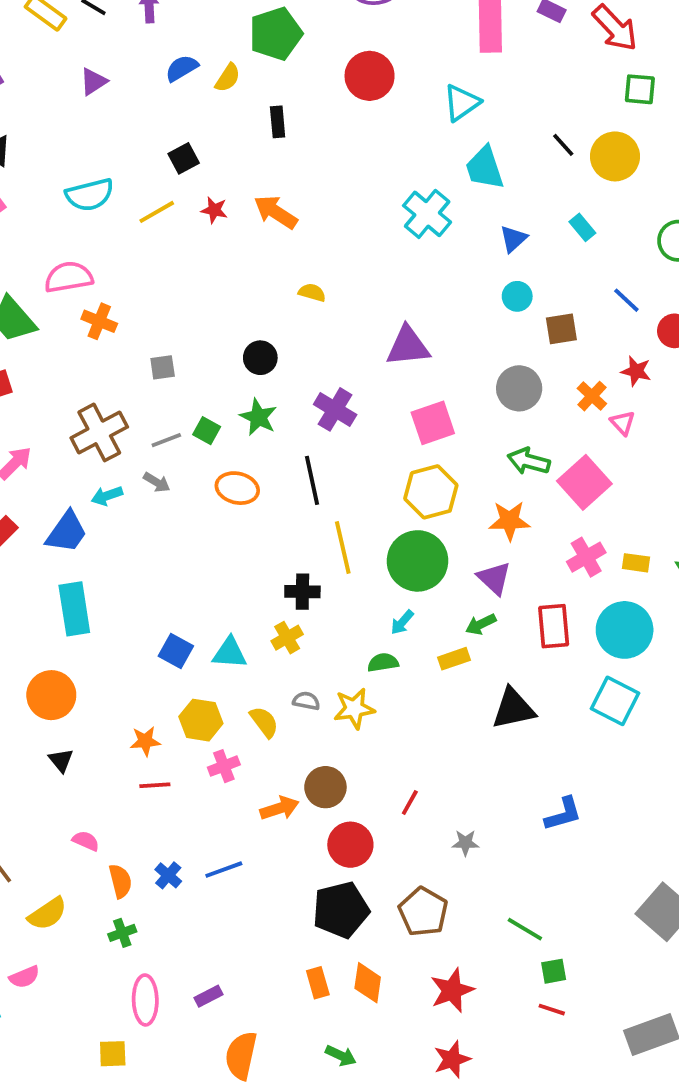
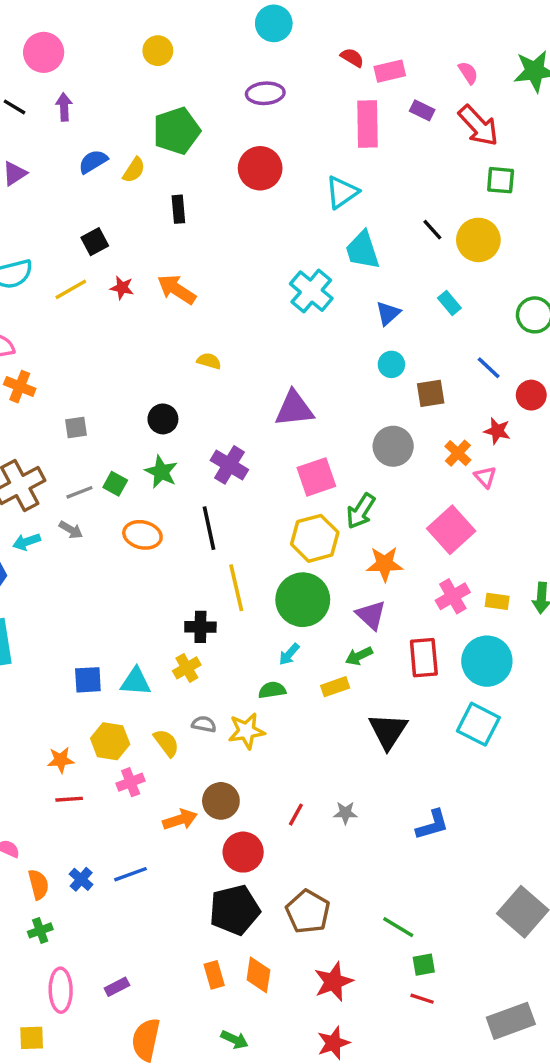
green arrow: (529, 461) -> (361, 511), moved, turned -72
blue square: (176, 651) -> (88, 680), turned -32
black triangle: (513, 709) -> (388, 731), turned -45
gray star: (465, 843) -> (345, 813), moved

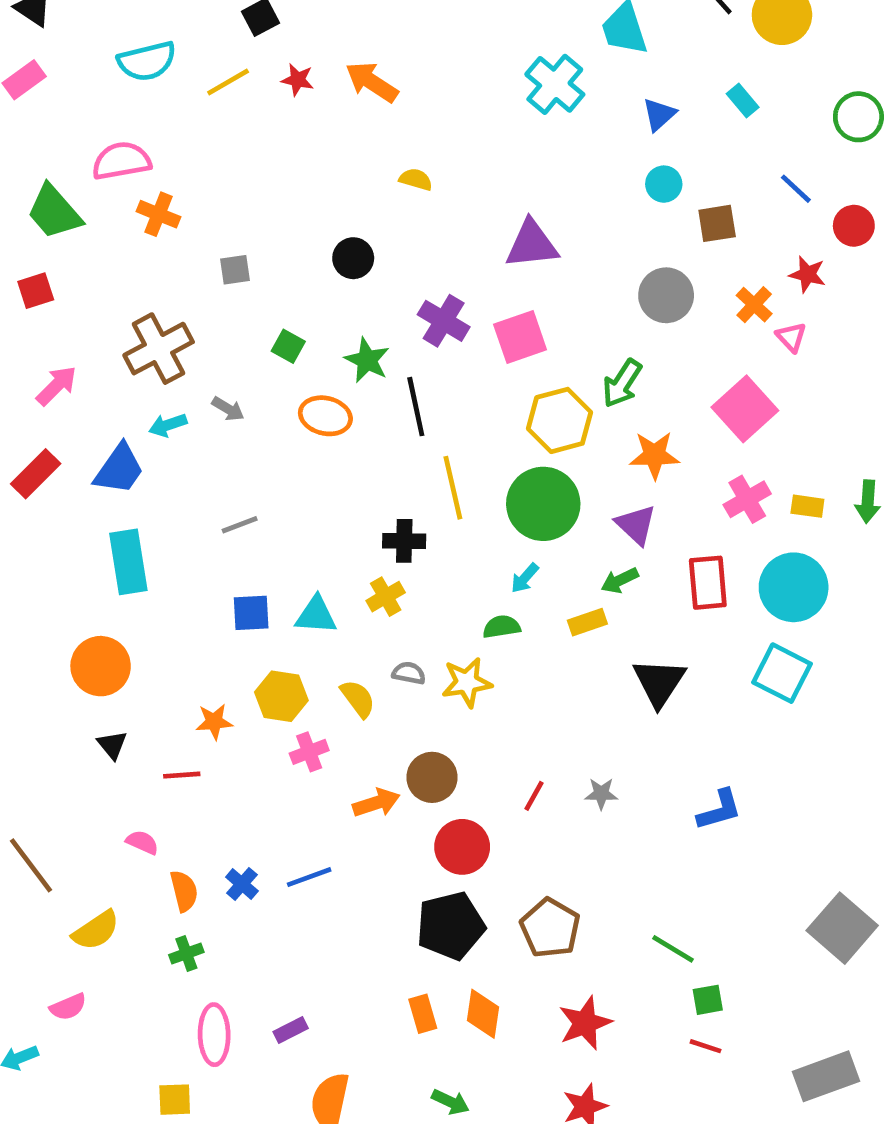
green star: (161, 472) -> (367, 360), moved
pink square: (316, 477) -> (520, 337), moved
gray line: (79, 492) -> (240, 525), moved
red line: (69, 799) -> (182, 775), moved

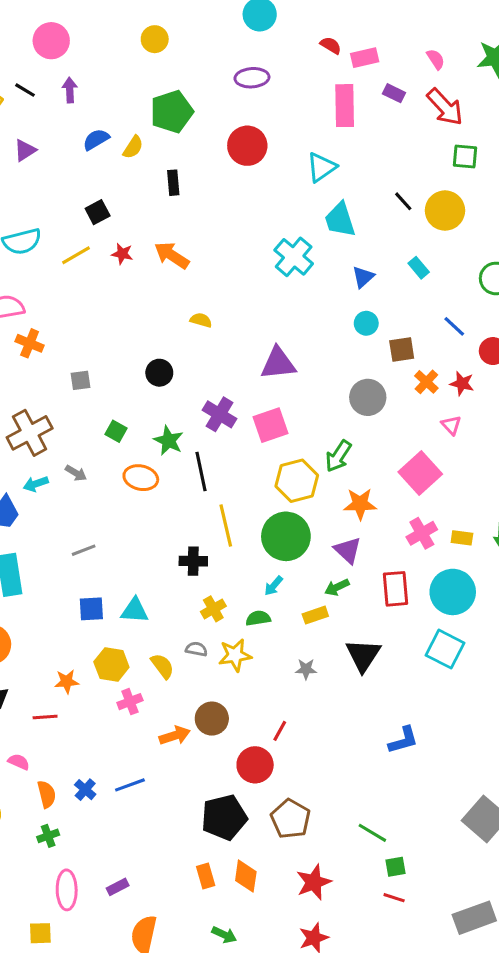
orange cross: (754, 305) -> (426, 382), moved
yellow cross: (386, 597) -> (213, 609), moved
gray star: (601, 794) -> (306, 669), moved
red circle: (462, 847) -> (255, 765), moved

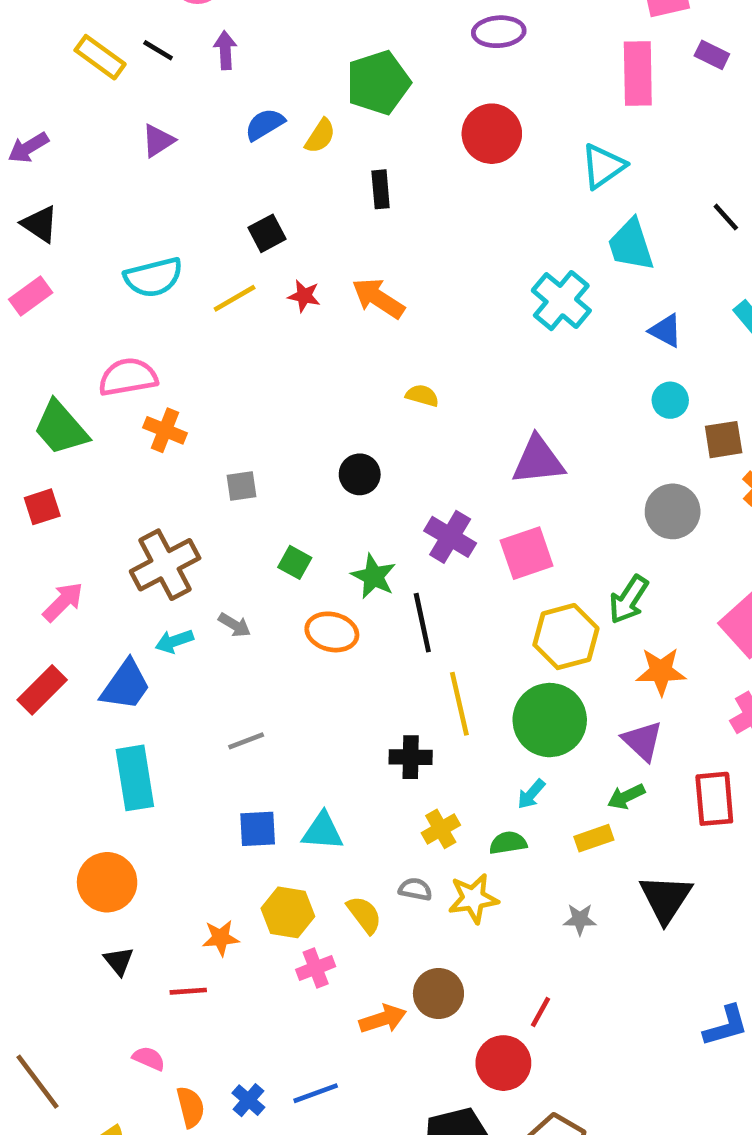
blue triangle: (363, 277) -> (666, 331), turned -50

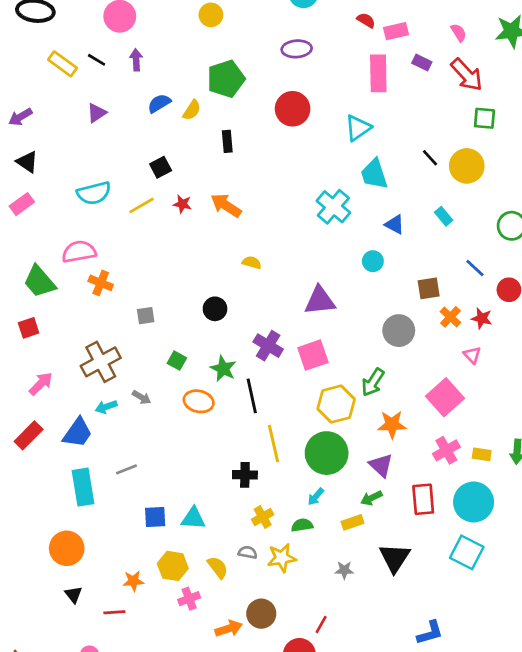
cyan circle: (670, 400) -> (373, 261), moved
gray line: (246, 741) -> (127, 469), moved

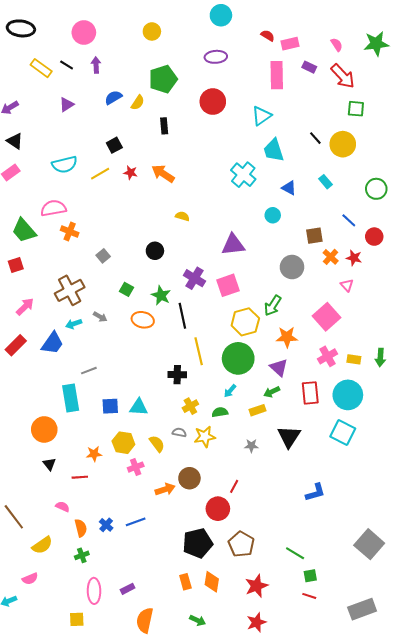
gray square: (146, 316) -> (103, 256), turned -32
cyan rectangle: (83, 487) -> (71, 398), moved

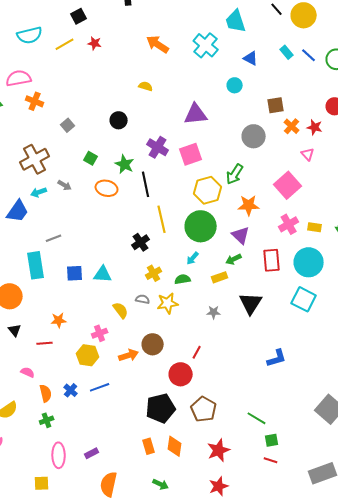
orange arrow: (163, 174) -> (158, 44), moved
blue line: (349, 220) -> (309, 55), moved
black cross: (177, 375) -> (141, 242), turned -36
yellow hexagon: (123, 443) -> (88, 355), moved

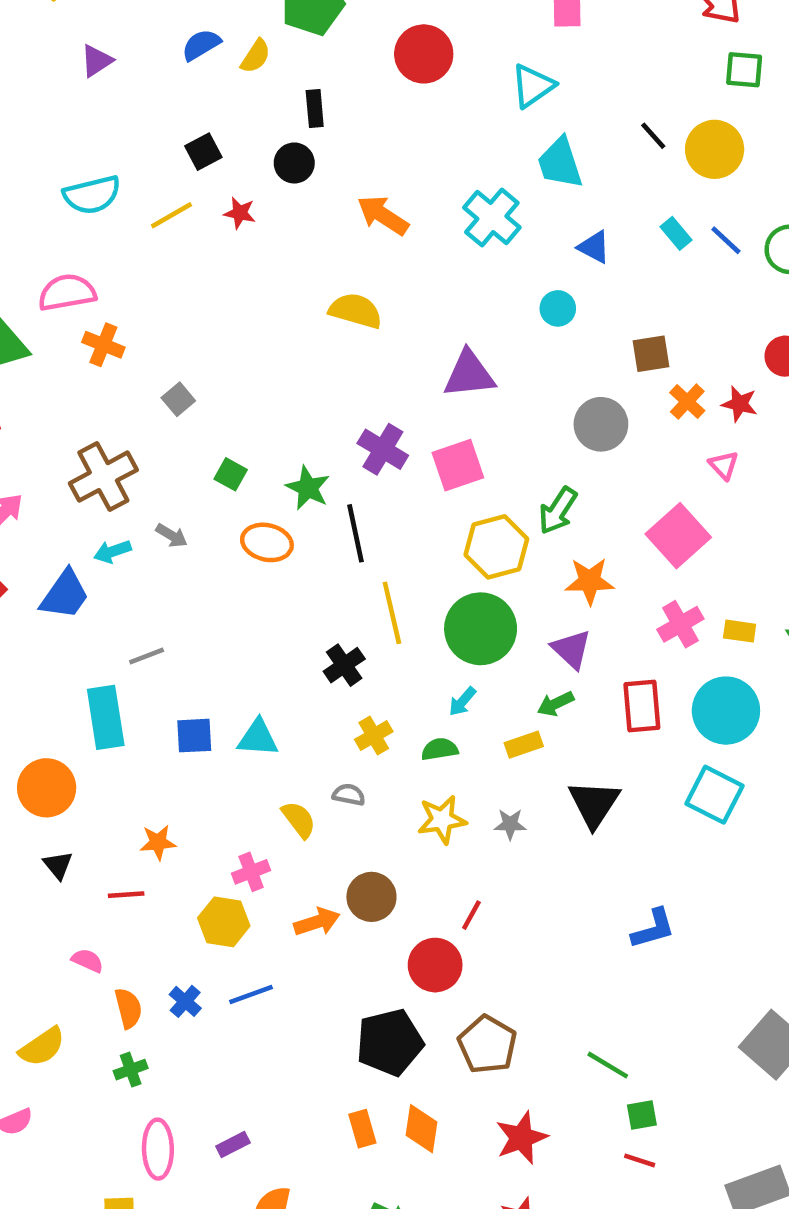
yellow semicircle: (146, 86) -> (356, 311), size x1.6
black circle: (119, 120) -> (294, 163), moved
yellow star: (168, 303) -> (442, 820), moved

